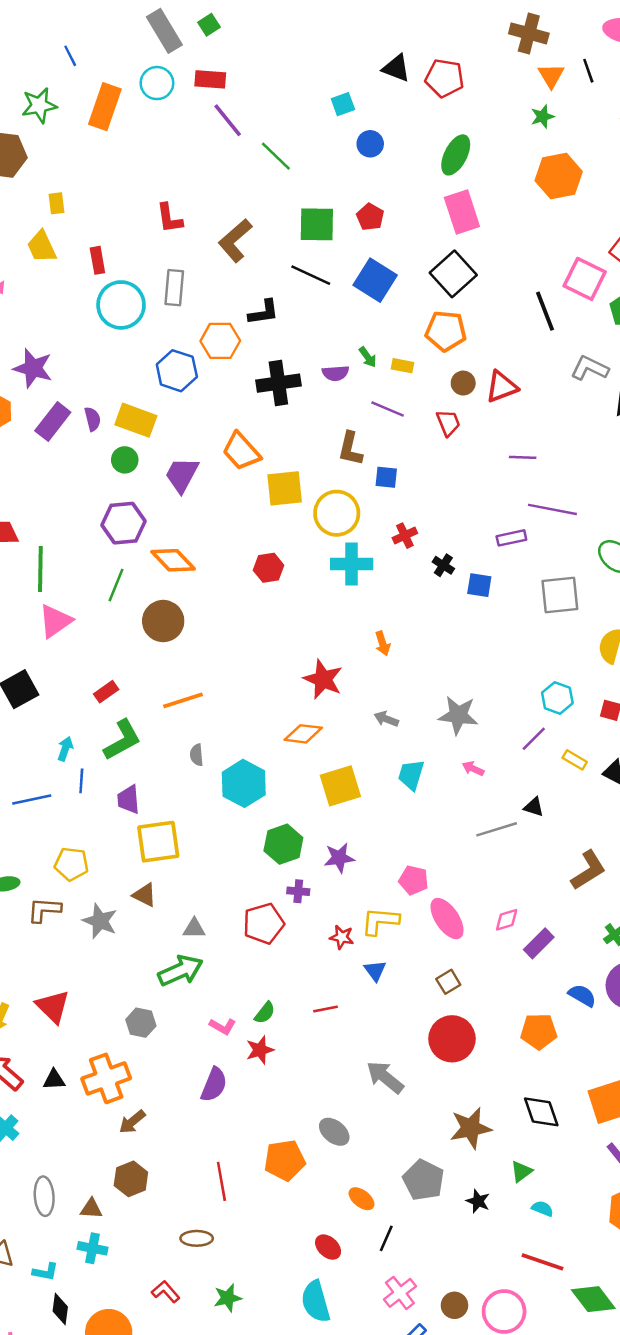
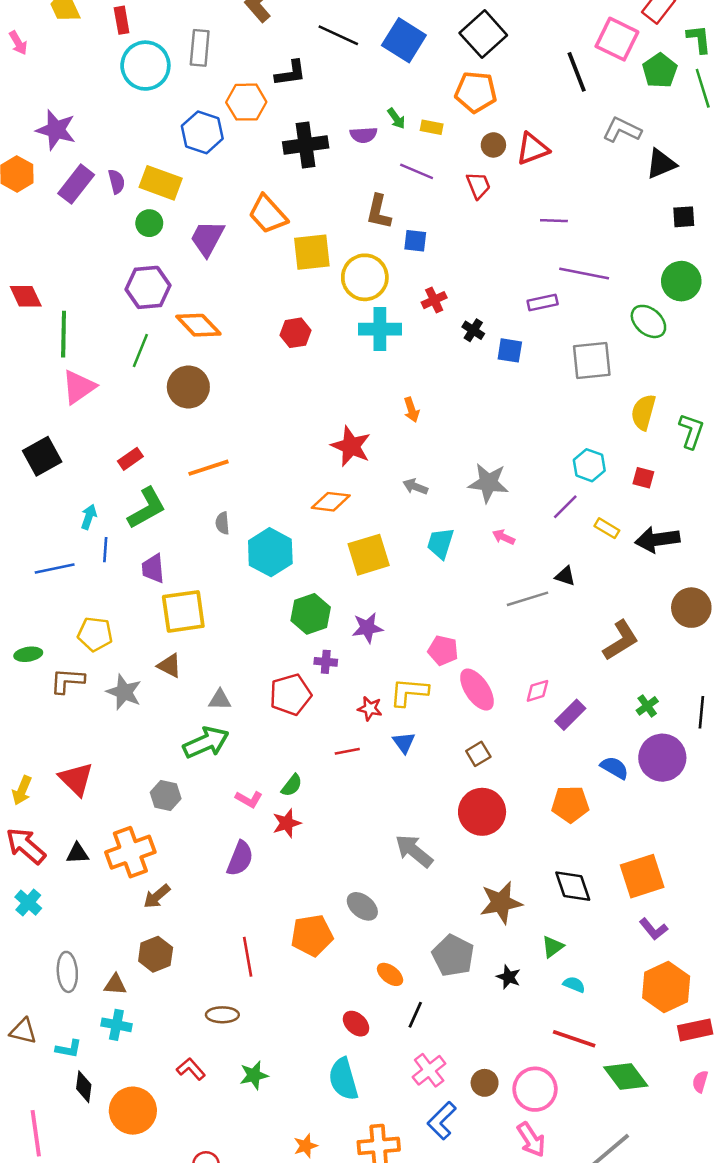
red line: (326, 1009) -> (347, 751), moved

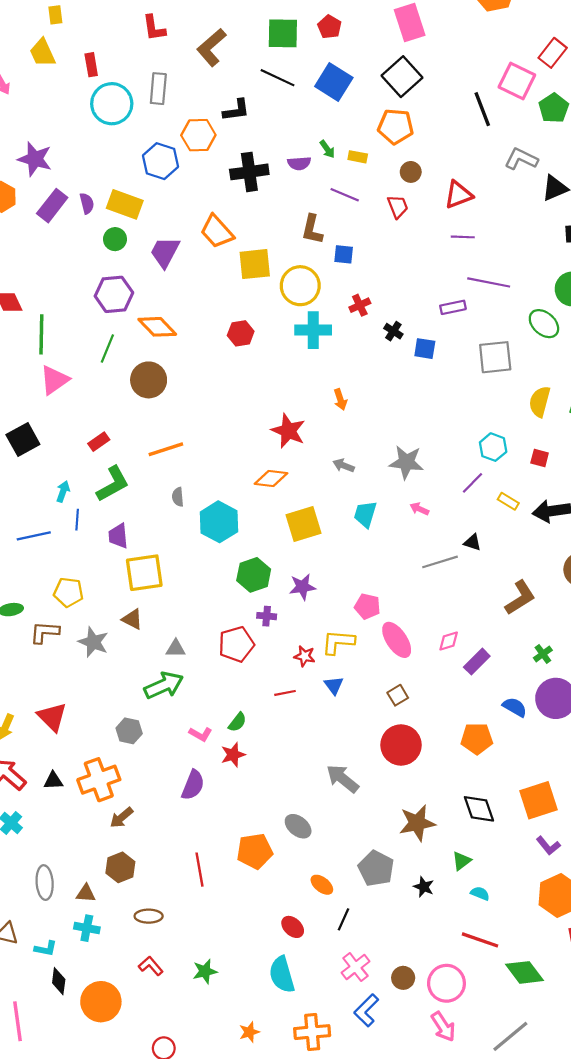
red triangle: (532, 149) -> (458, 195), moved
brown ellipse: (222, 1015) -> (149, 916), moved

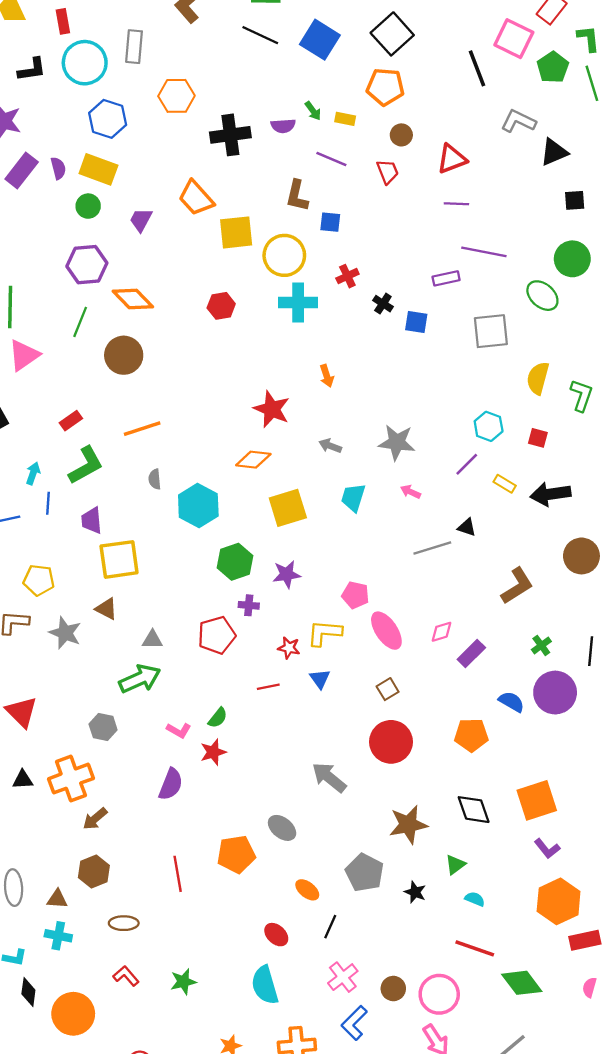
black L-shape: (236, 110) -> (32, 70), moved
blue hexagon: (160, 161) -> (108, 119), moved
purple trapezoid: (165, 252) -> (141, 220), size x0.7

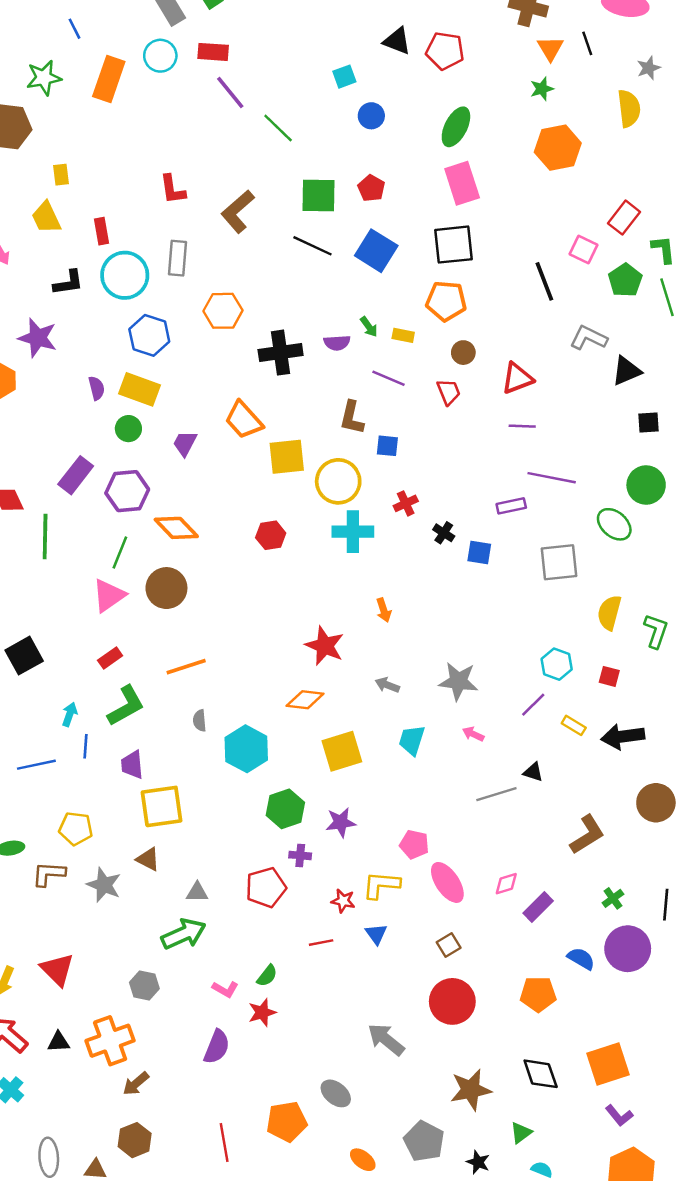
black square: (392, 34) -> (454, 245), turned 36
pink square: (514, 39) -> (584, 249), size x0.7
purple rectangle: (22, 170) -> (76, 475), moved
pink triangle: (24, 355) -> (109, 595), moved

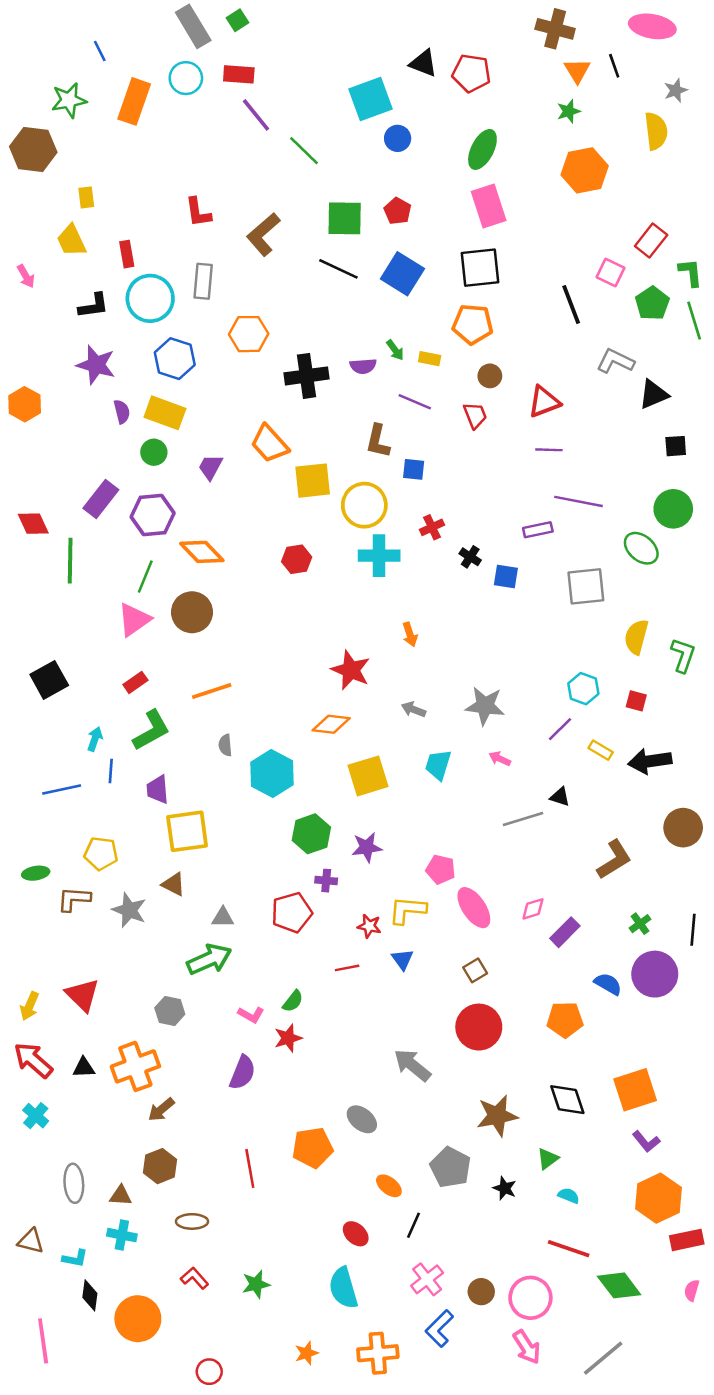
cyan square: (344, 77) -> (370, 99), size x1.8
purple star: (38, 338) -> (96, 365), moved

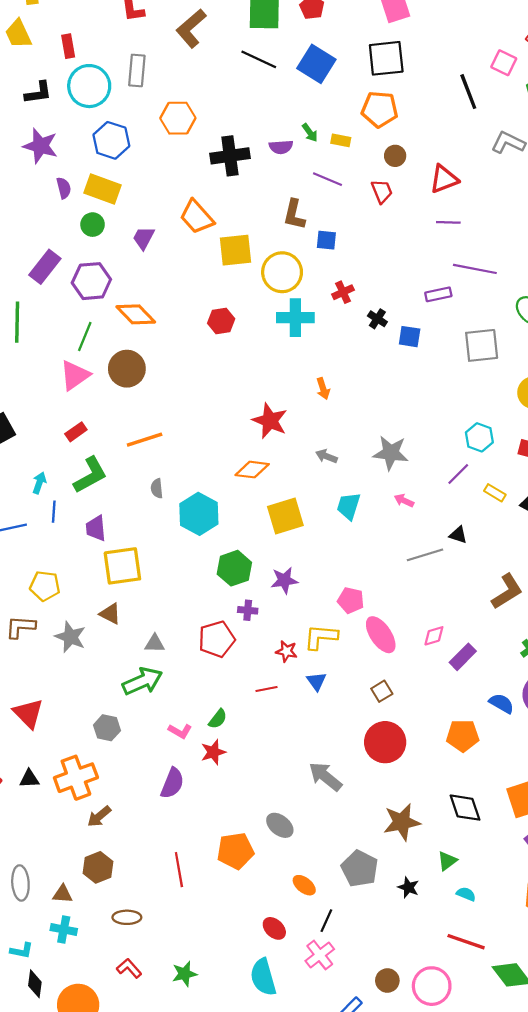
pink cross: (427, 1279) -> (320, 955), moved

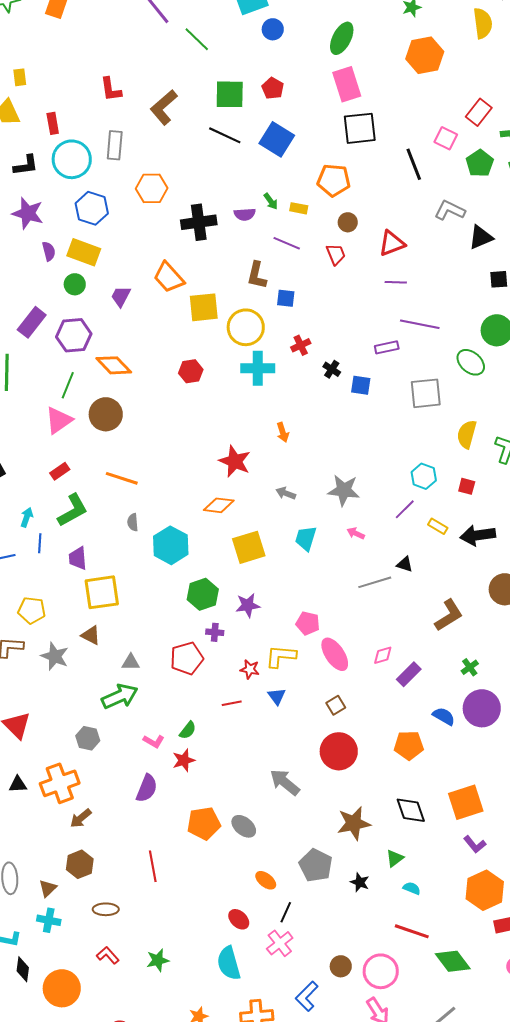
black square: (386, 58) -> (360, 128), moved
orange line: (145, 440) -> (122, 478), turned 36
orange pentagon: (236, 851) -> (204, 823), moved
brown triangle: (63, 894) -> (48, 888), turned -48

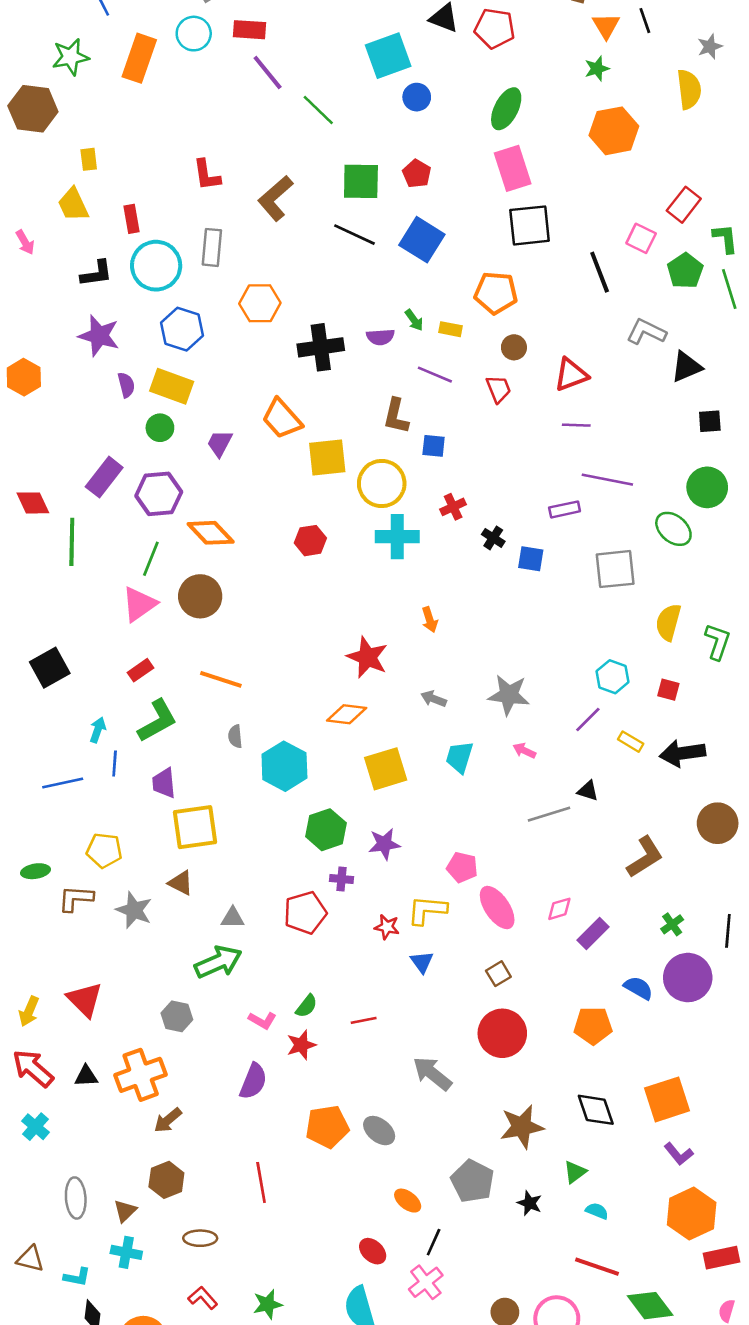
red line: (232, 703) -> (364, 1020), moved

